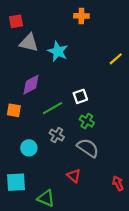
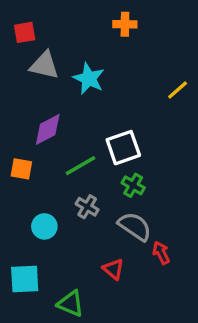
white square: (80, 96) -> (123, 148), size x1.5
red arrow: (118, 183) -> (161, 253), moved

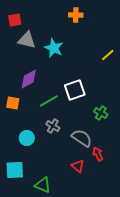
green cross: (133, 185) -> (101, 113), moved
red triangle: (113, 269) -> (78, 166), moved

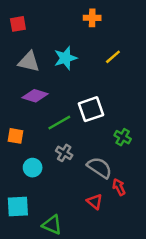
gray triangle: (27, 40) -> (29, 62), moved
cyan star: (54, 48) -> (65, 58), turned 30
yellow line: (108, 55) -> (113, 57), moved
purple diamond: (29, 79) -> (35, 96), turned 45
orange square: (13, 103) -> (16, 136), moved

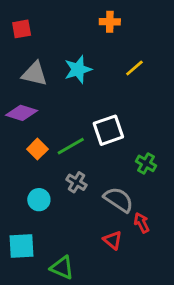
purple diamond: (35, 96) -> (22, 113), moved
orange square: (16, 136) -> (37, 149), moved, turned 35

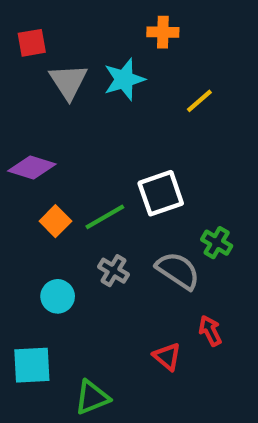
cyan star: (78, 69) -> (124, 79), moved
gray triangle: (35, 74) -> (68, 82), moved, turned 44
gray semicircle: (118, 200) -> (178, 271), moved
green triangle: (62, 268) -> (92, 397), turned -45

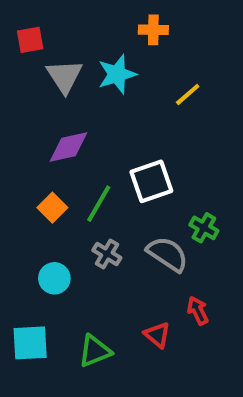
purple diamond: (32, 167) -> (69, 147), moved, turned -30
green line: (105, 217) -> (99, 204), turned -30
green triangle: (92, 397) -> (95, 351), moved

